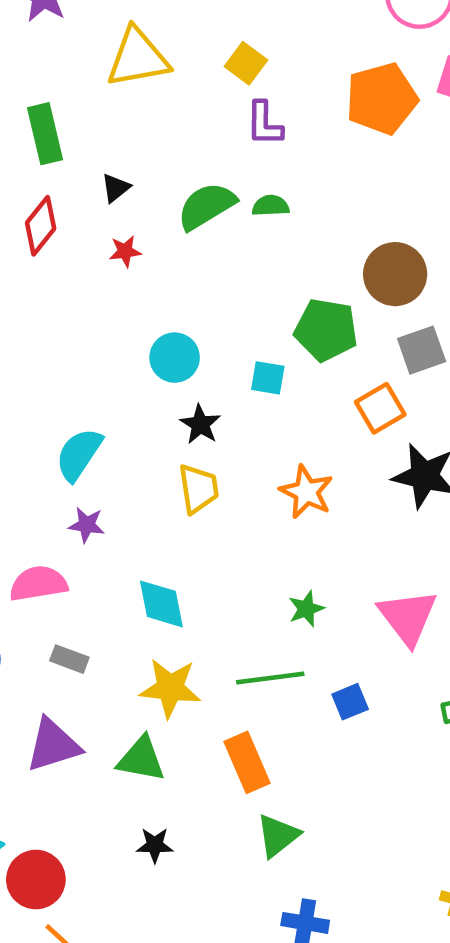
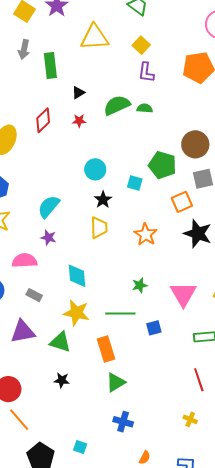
red diamond: (41, 226) -> (43, 120), moved

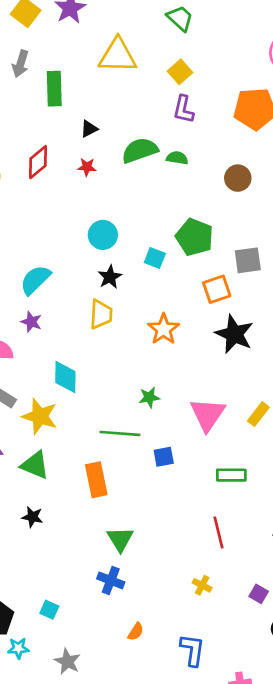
brown circle: (195, 144) -> (238, 178), moved, size x0.7
yellow star: (76, 313) -> (40, 416), moved
green triangle: (116, 382) -> (120, 539), moved, turned -35

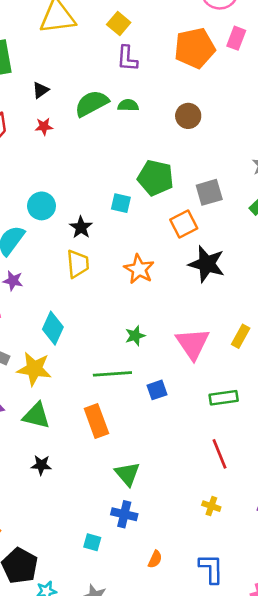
cyan circle: (103, 235) -> (41, 206), moved
cyan diamond: (65, 377) -> (53, 328), turned 32
cyan square: (49, 610) -> (92, 542), moved

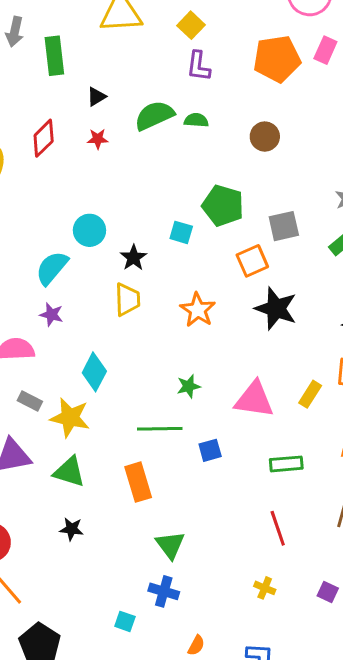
pink triangle: (193, 344) -> (254, 399), turned -51

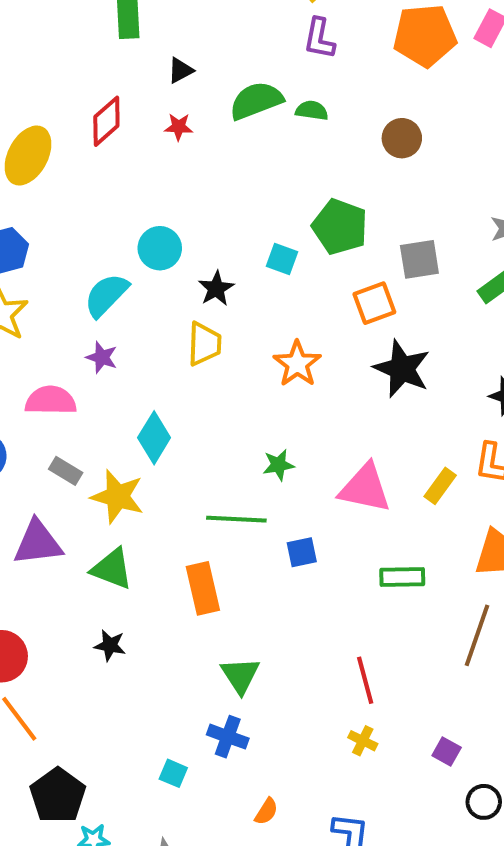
red line: (278, 528) -> (365, 680), moved

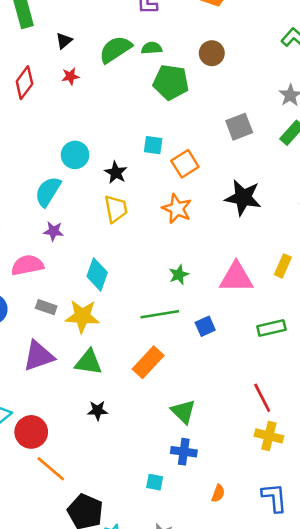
green pentagon: (340, 227) -> (171, 82), moved
orange square: (374, 303) -> (185, 164), moved
orange rectangle: (203, 588) -> (148, 362), turned 68
yellow cross: (363, 741) -> (269, 436), size x1.5

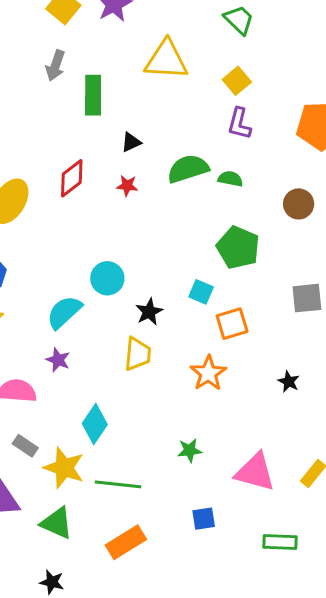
green pentagon: (171, 82) -> (238, 248), moved
black star: (243, 198) -> (289, 382), size x0.5
green line: (160, 314) -> (118, 484), moved

